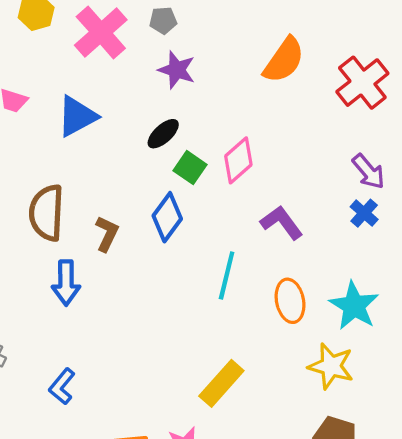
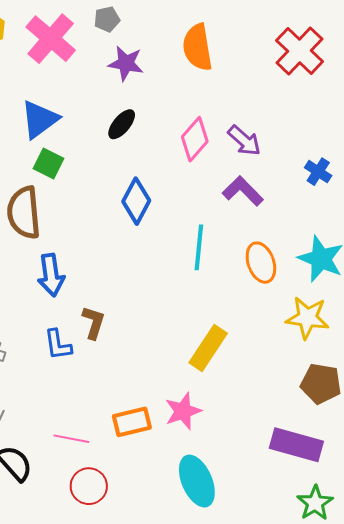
orange semicircle: (284, 60) -> (198, 47), moved, turned 144
green square: (190, 168) -> (49, 164), moved
purple arrow: (368, 171) -> (244, 141), moved
brown L-shape: (107, 234) -> (94, 323), moved
blue L-shape: (62, 386) -> (58, 345), moved, turned -40

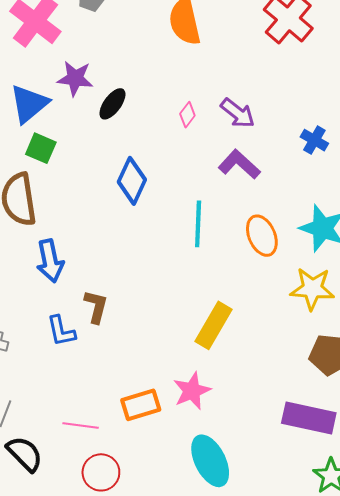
purple star: (126, 63) -> (75, 78), moved
pink diamond: (195, 139) -> (187, 115), size x0.6

